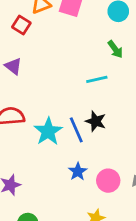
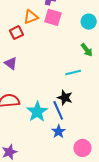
red square: (21, 25) -> (16, 33), turned 32
black star: (96, 121) -> (65, 98), moved
blue star: (78, 172) -> (59, 131), moved

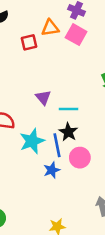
purple triangle: (11, 63) -> (43, 97), moved
cyan line: (73, 73) -> (69, 109), moved
pink circle: (82, 148) -> (80, 158), moved

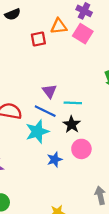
blue line: (57, 145) -> (45, 111), moved, turned -55

